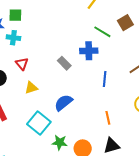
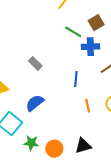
blue cross: (89, 51) -> (90, 47), moved
orange line: (108, 118) -> (88, 106), moved

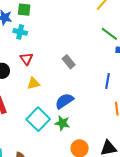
green star: (31, 143) -> (62, 123), moved

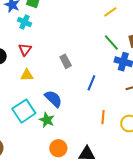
blue line: (108, 81) -> (91, 83), moved
blue semicircle: (64, 101) -> (53, 99), turned 66

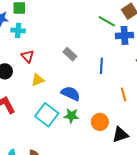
orange circle: (58, 148) -> (100, 122), moved

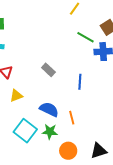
orange line: (124, 94) -> (72, 118), moved
orange circle: (100, 122) -> (68, 151), moved

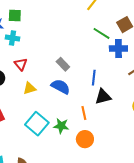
blue semicircle: (49, 109) -> (61, 87), moved
orange circle: (68, 151) -> (85, 139), moved
black triangle: (99, 151) -> (103, 97), moved

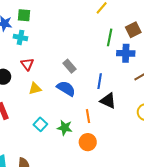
green line: (102, 33) -> (110, 37), turned 66
black triangle: (103, 97) -> (108, 101), turned 36
cyan square: (37, 124) -> (40, 124), size x0.6

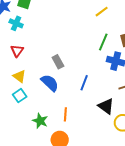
yellow triangle: (35, 89) -> (19, 76), turned 40
black triangle: (108, 101) -> (106, 106), moved
cyan square: (40, 124) -> (20, 96), moved

